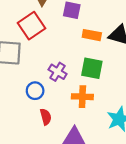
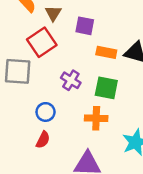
purple cross: (58, 72) -> (71, 80), moved
red semicircle: (46, 117) -> (43, 140), moved, turned 42

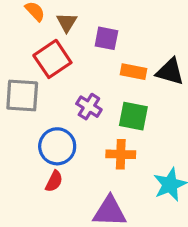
blue circle: (46, 112) -> (57, 146), size x1.5

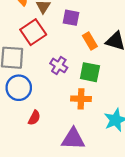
orange rectangle: (133, 72) -> (90, 41), turned 48
blue circle: (57, 146) -> (19, 88), moved

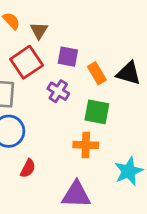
purple square: (71, 18) -> (68, 57), moved
purple cross: (59, 65) -> (58, 91), moved

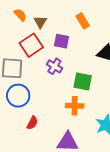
orange rectangle: (97, 73) -> (83, 21), moved

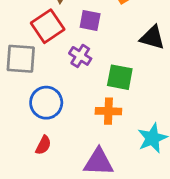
blue circle: (18, 96) -> (46, 103), moved
red semicircle: (32, 123) -> (43, 145), moved

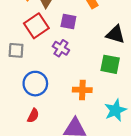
gray square: (21, 59) -> (16, 50), size x0.7
green square: (120, 77) -> (110, 64), moved

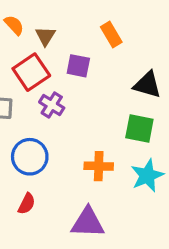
purple cross: (61, 48) -> (52, 105), moved
cyan star: (115, 110) -> (147, 176), moved

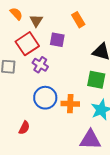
blue circle: (30, 157) -> (45, 98), moved
purple triangle: (88, 223) -> (90, 140), moved

